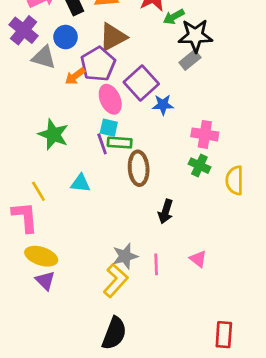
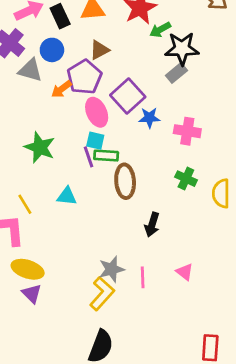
brown triangle: (113, 37) -> (99, 50), size x0.7
pink cross: (205, 134) -> (187, 131), moved

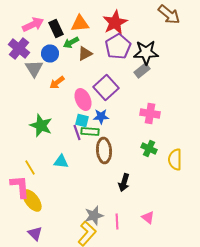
green arrow: (160, 30) -> (71, 42), moved
gray triangle: (30, 70) -> (34, 68), turned 42
purple pentagon: (84, 77) -> (118, 46), moved
blue star: (149, 118) -> (101, 116), moved
yellow ellipse: (28, 269) -> (32, 200), moved, turned 35

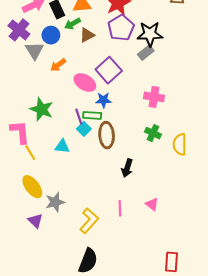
pink ellipse: (83, 100) -> (85, 82), turned -35
cyan square: (82, 120) -> (84, 129), moved, turned 32
pink L-shape: (20, 186) -> (20, 132), moved
gray star: (94, 216) -> (55, 202), moved

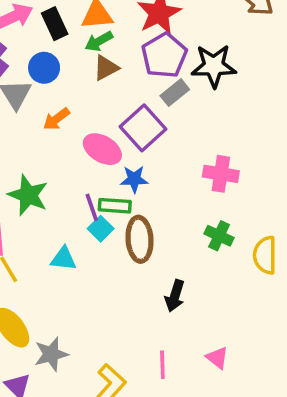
green arrow: (73, 24) -> (99, 41), moved
gray rectangle: (146, 53) -> (175, 93), moved

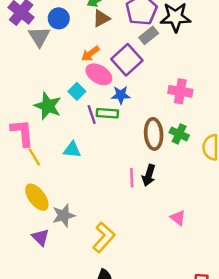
orange arrow: (56, 119) -> (90, 54), moved
cyan square: (101, 229) -> (77, 91), moved
brown ellipse: (140, 239) -> (154, 134), moved
pink line: (162, 365) -> (132, 178), moved

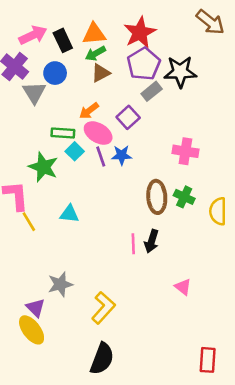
purple square: (127, 60) -> (128, 117), size x0.7
green rectangle: (107, 113) -> (63, 133), moved
purple line: (92, 114) -> (101, 156), moved
yellow ellipse: (37, 197) -> (32, 330), moved

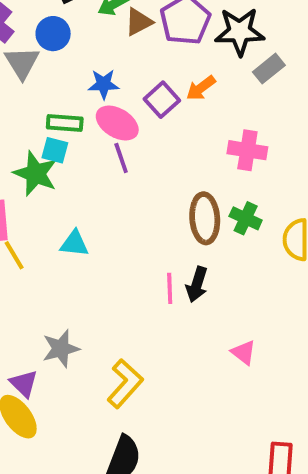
brown triangle: (101, 73) -> (139, 22), moved
gray rectangle: (152, 91) -> (269, 69), moved
orange arrow: (89, 111) -> (201, 88), moved
cyan square: (75, 151) -> (55, 150), moved, turned -30
blue star: (122, 155) -> (104, 84), moved

